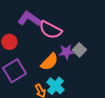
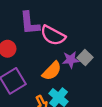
purple L-shape: (29, 19) -> (30, 23), turned -130

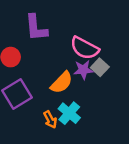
pink semicircle: (53, 35) -> (85, 48), moved

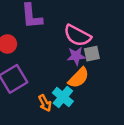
gray square: (100, 67) -> (92, 54), turned 35
orange semicircle: (62, 83) -> (79, 78), moved

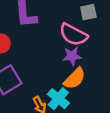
gray square: (92, 54) -> (88, 12), moved

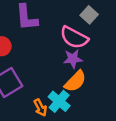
gray square: (88, 12) -> (89, 15), turned -36

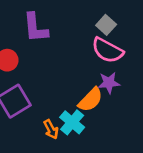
pink semicircle: (74, 37) -> (107, 50), moved
purple star: (73, 59) -> (109, 83), moved

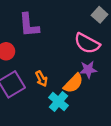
gray square: (106, 25) -> (100, 15), moved
orange arrow: (51, 129) -> (41, 79), moved

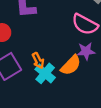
cyan cross: (59, 102) -> (45, 73), moved

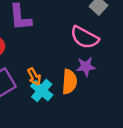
orange semicircle: (71, 65) -> (69, 82), turned -40

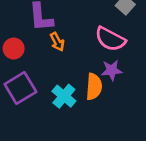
orange arrow: (34, 77) -> (57, 42), moved

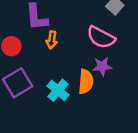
orange arrow: (57, 42) -> (52, 40), turned 36

